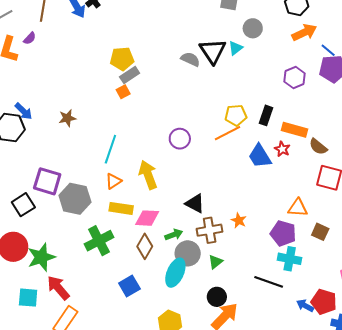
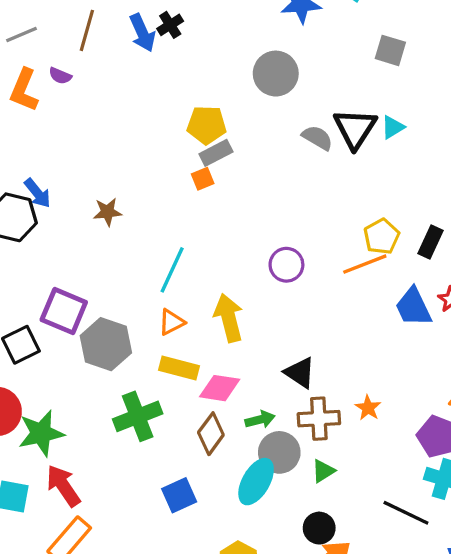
gray circle: (253, 28) -> (276, 74), moved, size x1.4
purple semicircle: (30, 38) -> (60, 76), turned 64
yellow pentagon: (236, 115) -> (382, 236), turned -30

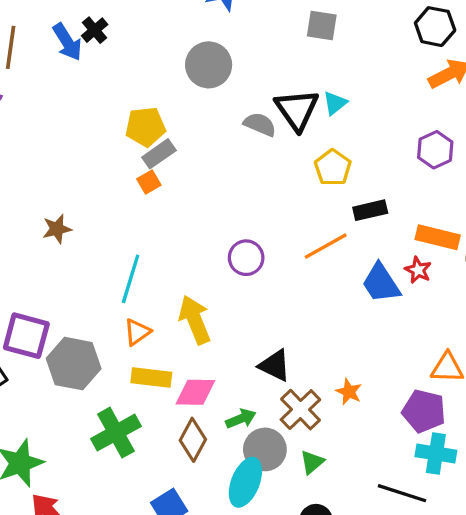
yellow pentagon: (382, 236) -> (333, 168), moved
black rectangle: (430, 242) -> (370, 210), moved, turned 60
brown cross: (319, 419) -> (300, 410), turned -33

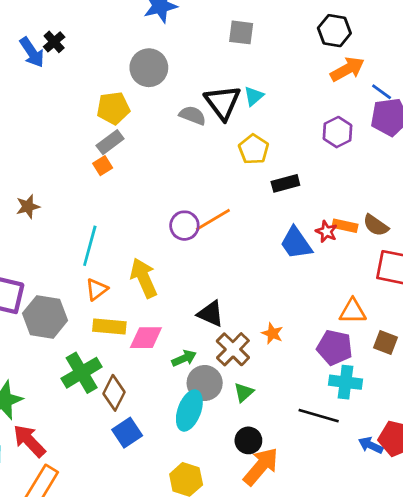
yellow pentagon: (145, 127) -> (113, 108), moved
orange rectangle: (438, 237) -> (345, 226), moved, size x0.7
orange line: (326, 246) -> (213, 220), moved
brown diamond: (193, 440) -> (114, 393), moved

